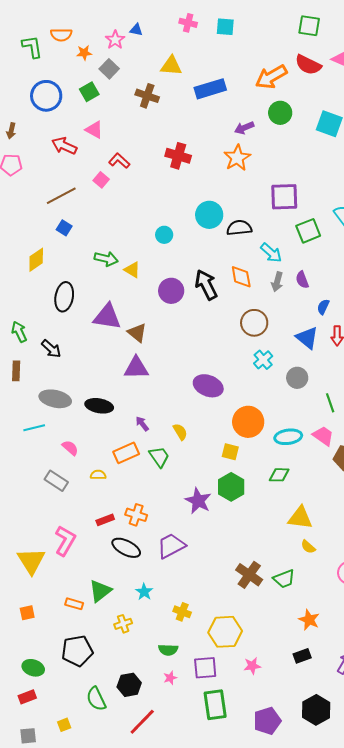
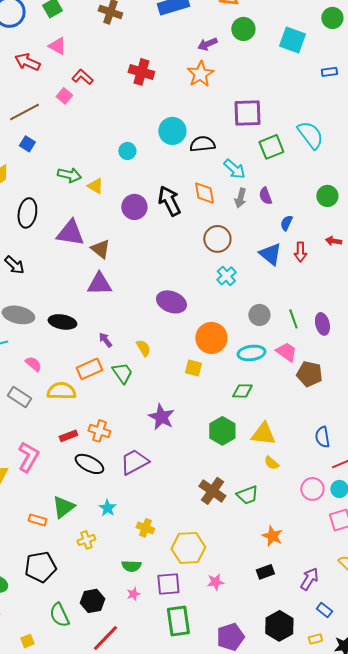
gray circle: (297, 378) -> (259, 315), moved
yellow semicircle: (98, 475) -> (61, 391), size x1.8
green hexagon: (231, 487) -> (222, 431), moved

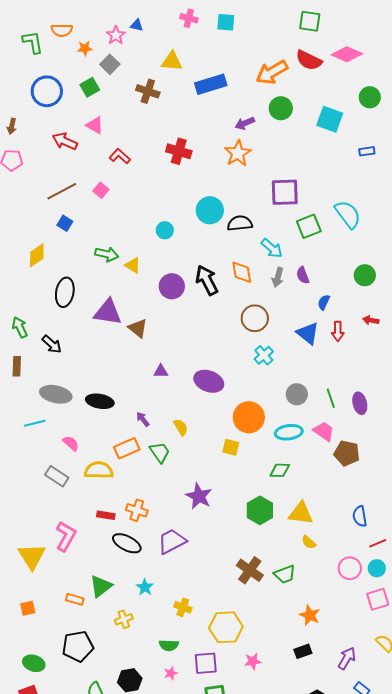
pink square: (64, 96) -> (101, 190), moved
purple triangle: (99, 284) -> (161, 371), moved, size x0.6
red rectangle: (68, 436) -> (106, 515), turned 30

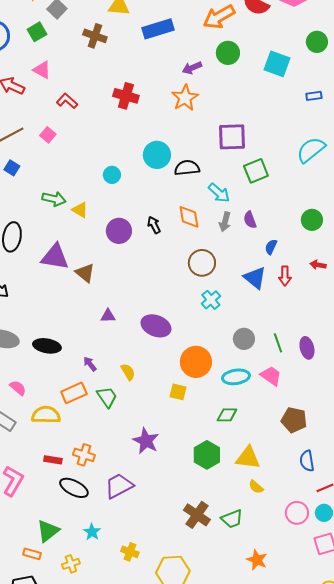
cyan semicircle: (348, 214) -> (311, 150), moved, turned -92
black arrow: (207, 280) -> (154, 225), size x0.6
brown pentagon: (347, 453) -> (294, 420), moved
orange rectangle: (75, 599) -> (32, 554), moved

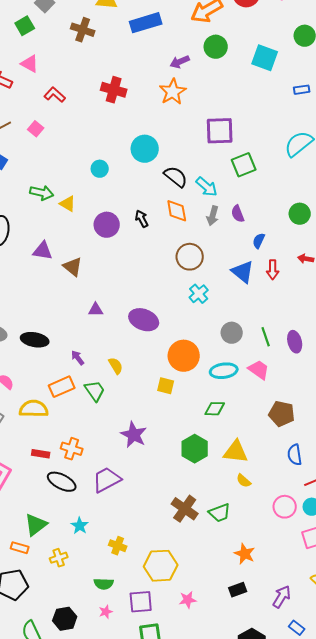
black semicircle: (187, 168) -> (176, 177), moved, turned 45
purple triangle: (55, 257) -> (43, 251), size x0.7

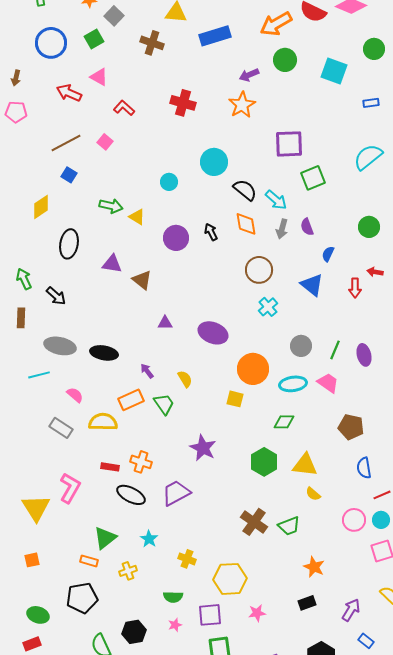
red arrow: (273, 270) -> (355, 288), moved
green line: (266, 337) -> (335, 350), turned 42

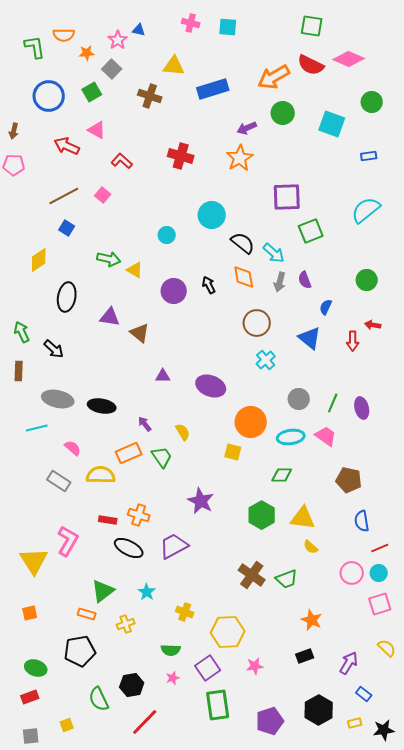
purple square: (210, 615) -> (208, 668), turned -30

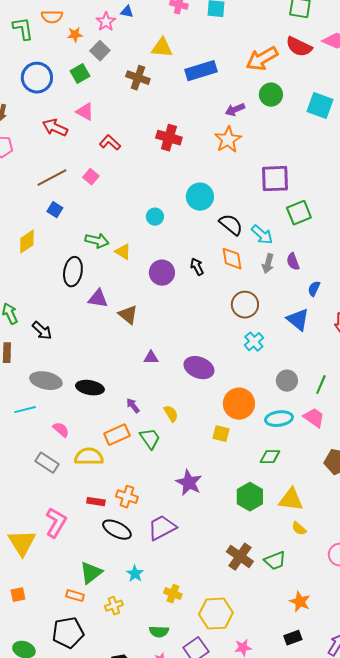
black ellipse: (67, 297) -> (73, 272), moved

